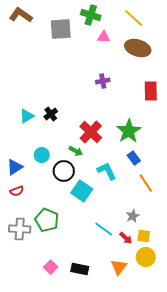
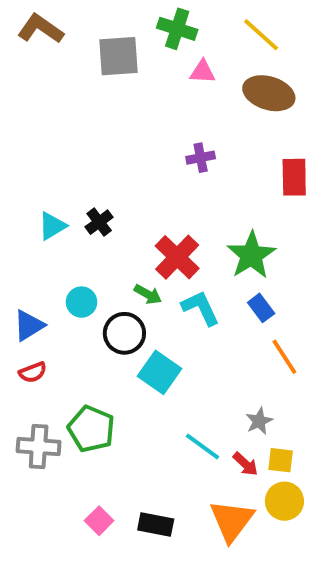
cyan L-shape: (107, 171) -> (201, 308), moved
orange triangle: (119, 267) -> (232, 521), size x1.4

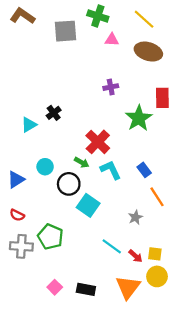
black cross: (99, 222) -> (54, 113), moved
green star: (251, 255) -> (139, 118), moved
red semicircle: (33, 372) -> (17, 215), moved, turned 48
gray star: (259, 421) -> (135, 217), moved

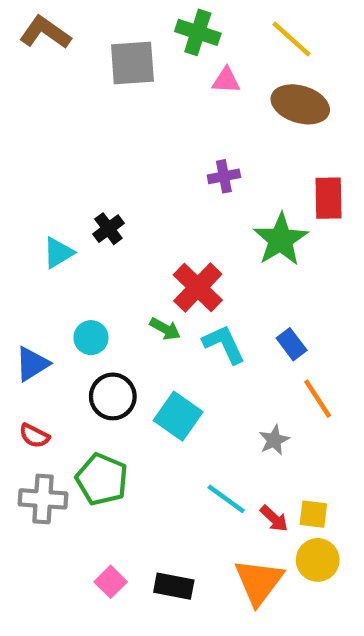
black circle: (69, 184) -> (113, 396), moved

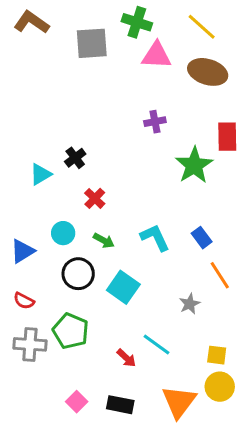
pink triangle: (226, 80) -> (156, 55), size x1.5
red cross: (198, 287) -> (95, 198), moved, size x0.6
green arrow: (165, 329) -> (104, 241), moved
red arrow: (274, 519) -> (126, 358), moved

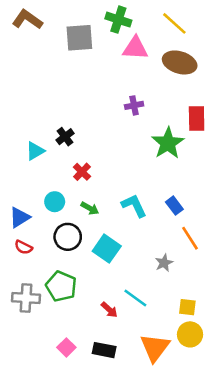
red semicircle: (24, 301) -> (23, 247), moved

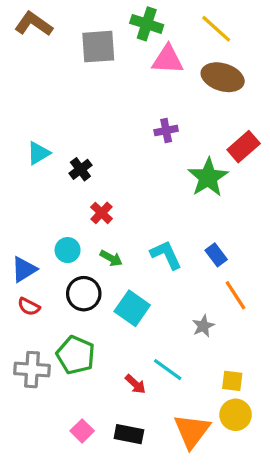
red rectangle: (197, 118) -> (244, 147), turned 50
cyan triangle: (35, 151) -> (38, 153), moved

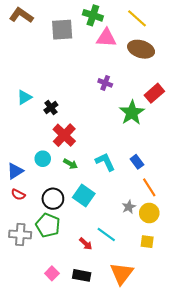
purple cross: (166, 131) -> (105, 83), turned 32
red cross: (101, 213) -> (64, 135), size x1.6
black circle: (84, 294) -> (53, 199), moved
yellow circle: (236, 415) -> (149, 213), moved

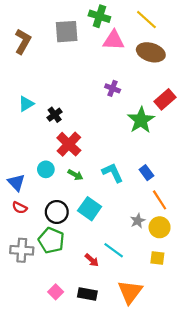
brown L-shape: (21, 15) -> (23, 41), moved, turned 85
blue triangle: (15, 171) -> (16, 182), turned -42

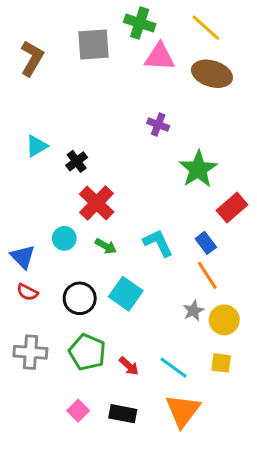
red rectangle: (165, 99) -> (232, 208), moved
orange line: (160, 200) -> (207, 275), moved
green pentagon: (51, 240) -> (87, 352), moved
cyan line: (114, 250) -> (173, 368), moved

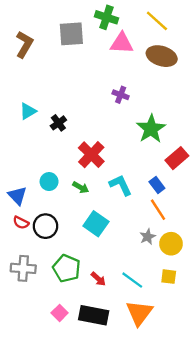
red cross: (97, 203) -> (91, 155), moved
black circle: (80, 298) -> (46, 226), moved
black rectangle: (123, 414) -> (94, 315), size x1.4

